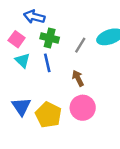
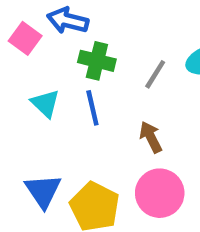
pink square: (17, 39) -> (25, 38), moved

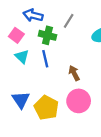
pink square: (25, 38) -> (16, 35), moved
gray line: (155, 74) -> (69, 21), moved

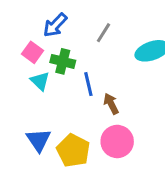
blue arrow: (33, 15) -> (55, 25), turned -60
green cross: (47, 35) -> (63, 61), moved
blue line: (45, 59) -> (88, 84), moved

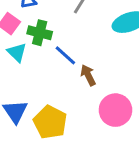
blue line: (88, 84) -> (65, 55), turned -35
pink circle: (117, 141) -> (115, 110), moved

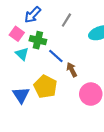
yellow pentagon: (50, 122) -> (45, 87), moved

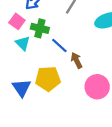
yellow pentagon: (45, 87) -> (48, 79), turned -30

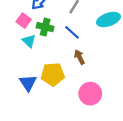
blue line: (59, 46) -> (72, 32), moved
pink circle: (97, 87) -> (90, 94), moved

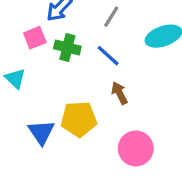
pink square: (24, 21) -> (35, 38), turned 32
cyan triangle: (29, 41) -> (15, 78), moved

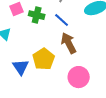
brown arrow: (119, 93) -> (69, 43), size x1.5
yellow pentagon: (79, 119) -> (44, 59), turned -30

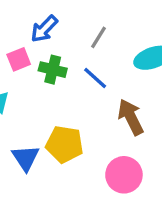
brown arrow: (69, 43) -> (131, 117), moved
yellow pentagon: (44, 59) -> (65, 144), turned -30

